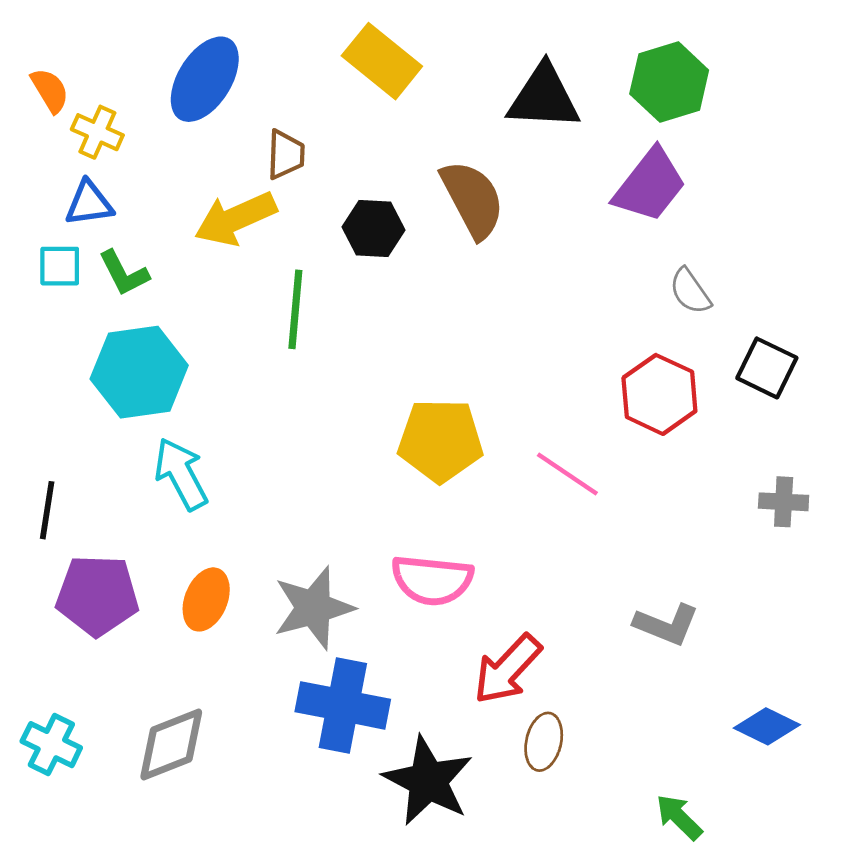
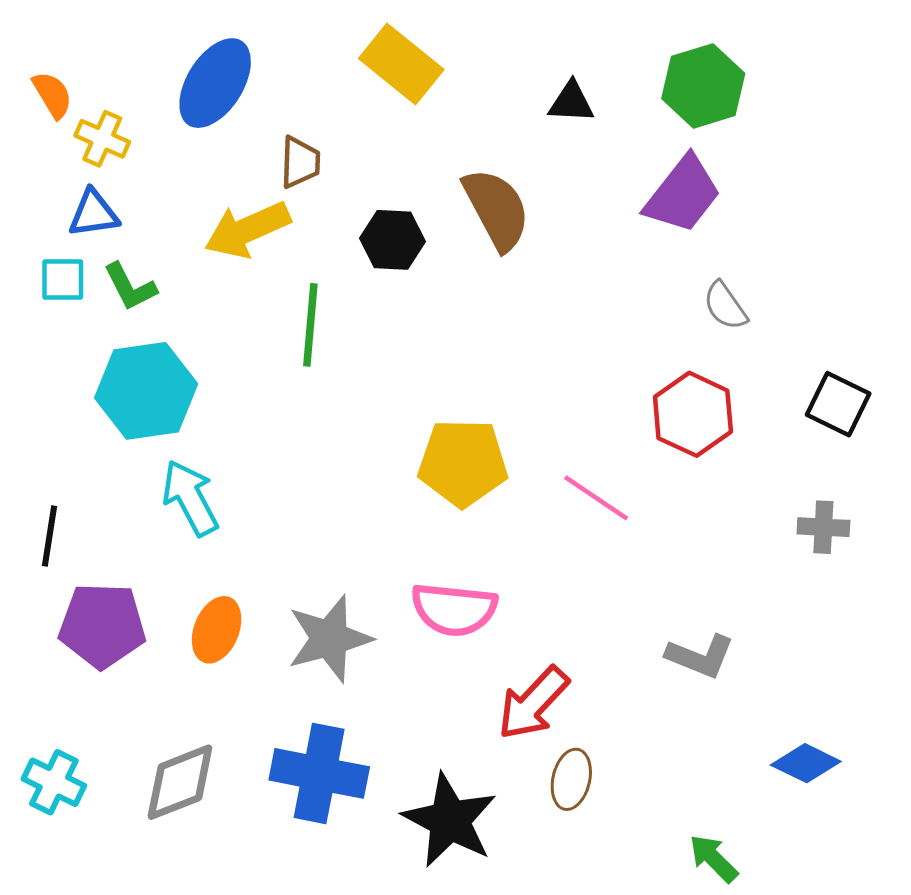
black triangle: (544, 97) -> (571, 102), size x0.6
black square: (767, 368) -> (838, 404), moved
blue cross: (343, 705) -> (319, 773), moved

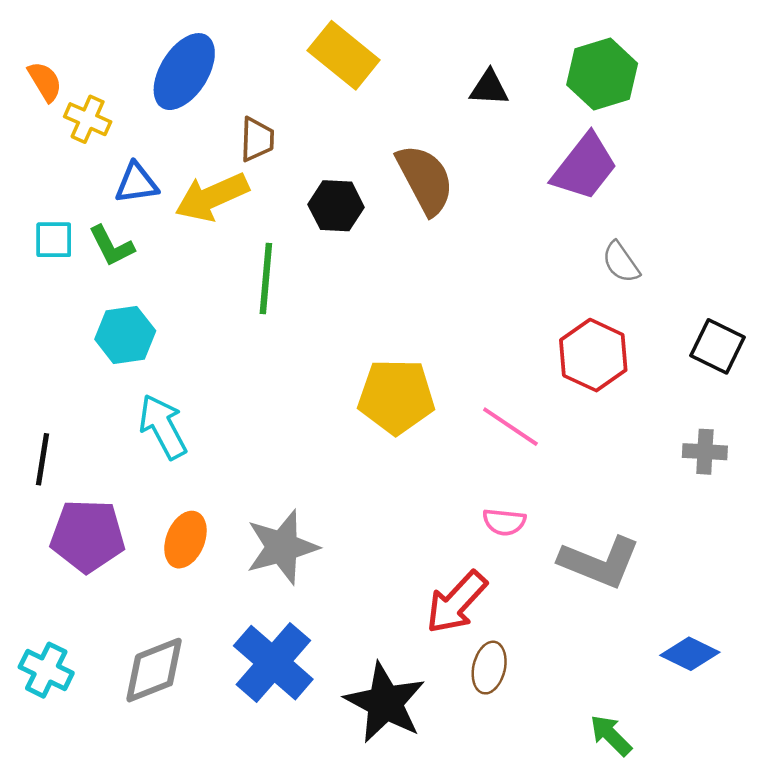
blue triangle: (93, 214) -> (137, 183), moved
cyan hexagon: (146, 391) -> (125, 335), size x0.7
pink semicircle: (454, 609) -> (504, 522), moved, size x0.6
gray L-shape: (700, 656) -> (600, 562), size x1.4
blue cross: (319, 773) -> (273, 663), turned 30

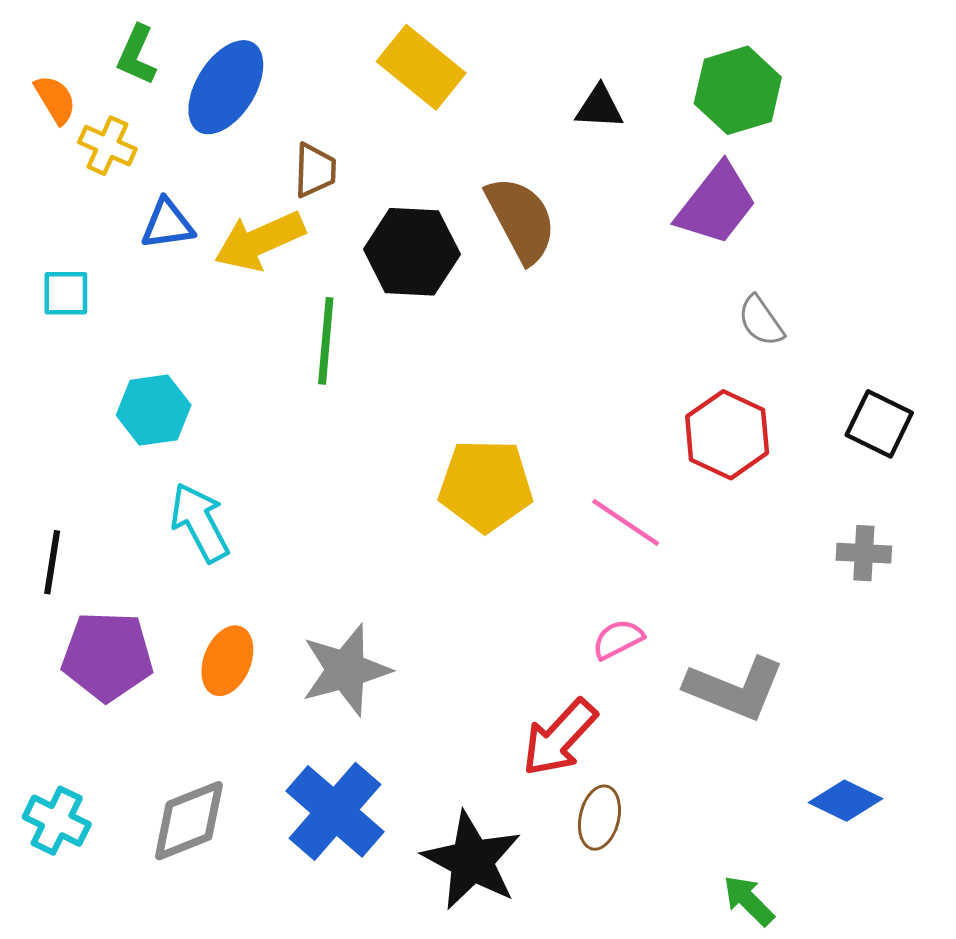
black hexagon: (336, 206) -> (412, 252), size x1.4
green L-shape: (111, 246) -> (137, 55), moved, turned 51
pink semicircle: (504, 522) -> (618, 639), turned 147

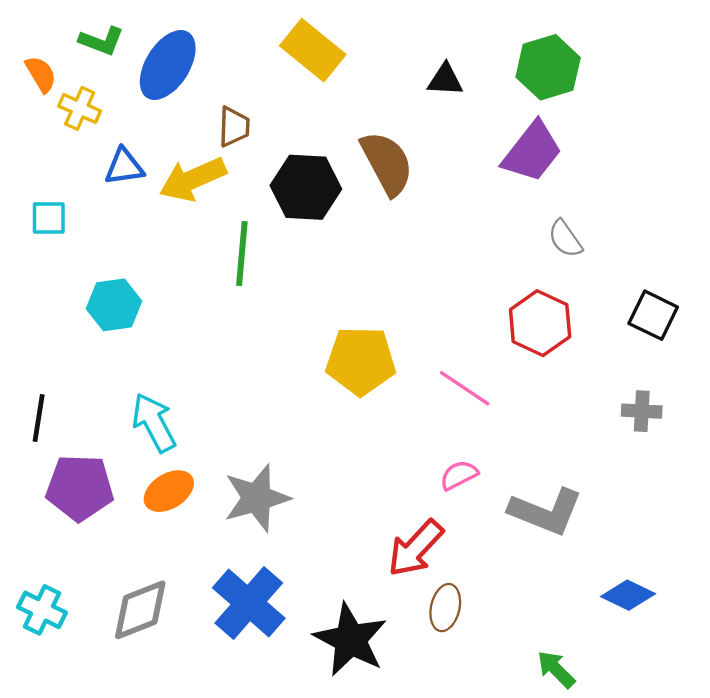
green L-shape: (137, 55) -> (101, 41), turned -93
cyan arrow: (200, 522) -> (154, 423), moved
orange ellipse: (227, 661) -> (169, 491), turned 36

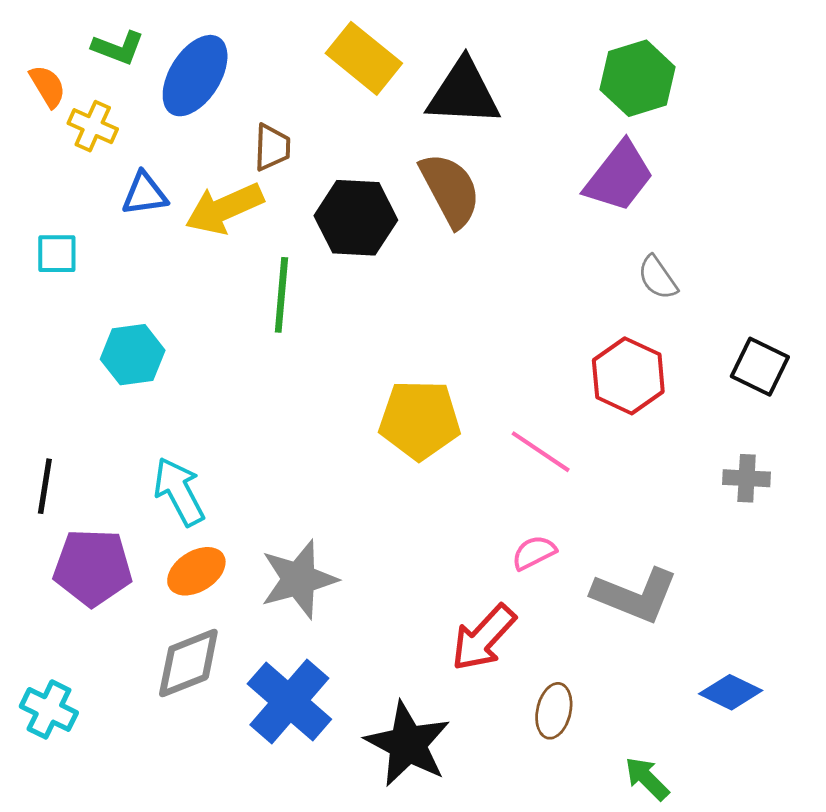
black triangle: (445, 80) -> (463, 93), moved, size x1.8
brown ellipse: (445, 608) -> (554, 711), moved
gray diamond: (140, 610) -> (188, 663), moved

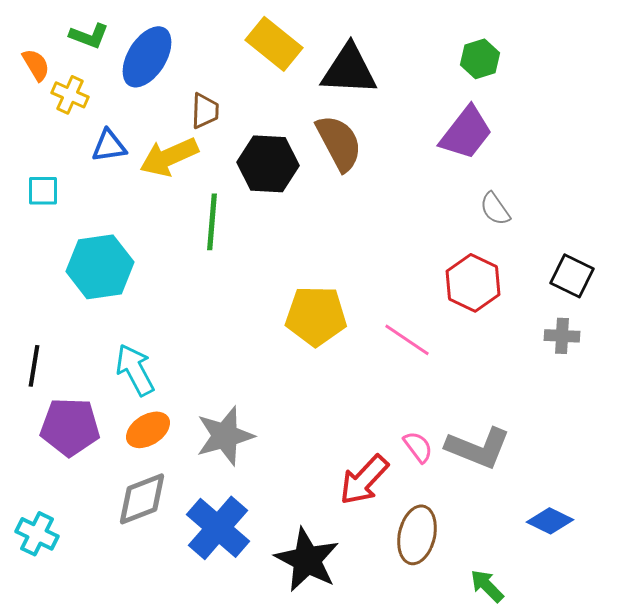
green hexagon: (638, 78) -> (480, 59), size x0.7
cyan hexagon: (133, 355) -> (100, 267), size x1.4
gray cross: (747, 478) -> (562, 336), moved
pink semicircle: (534, 553) -> (418, 447), moved, turned 80
brown ellipse: (554, 711) -> (417, 535), size x1.4

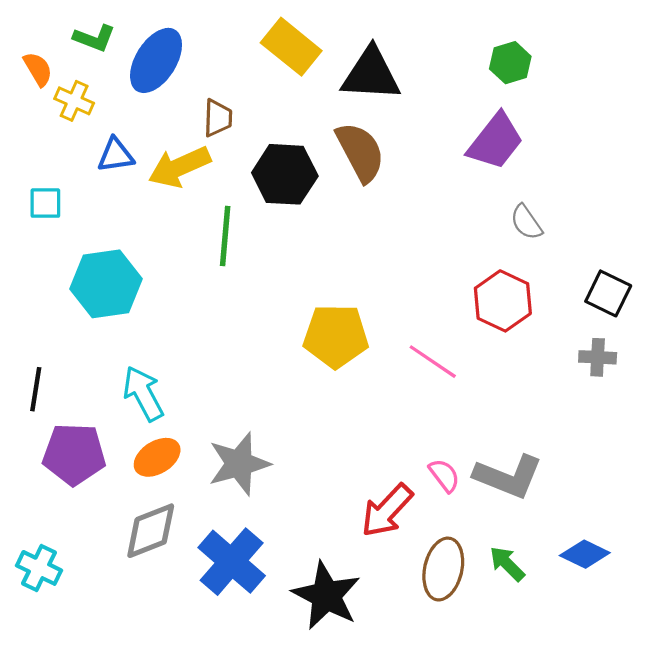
green arrow: (487, 586) -> (507, 564), moved

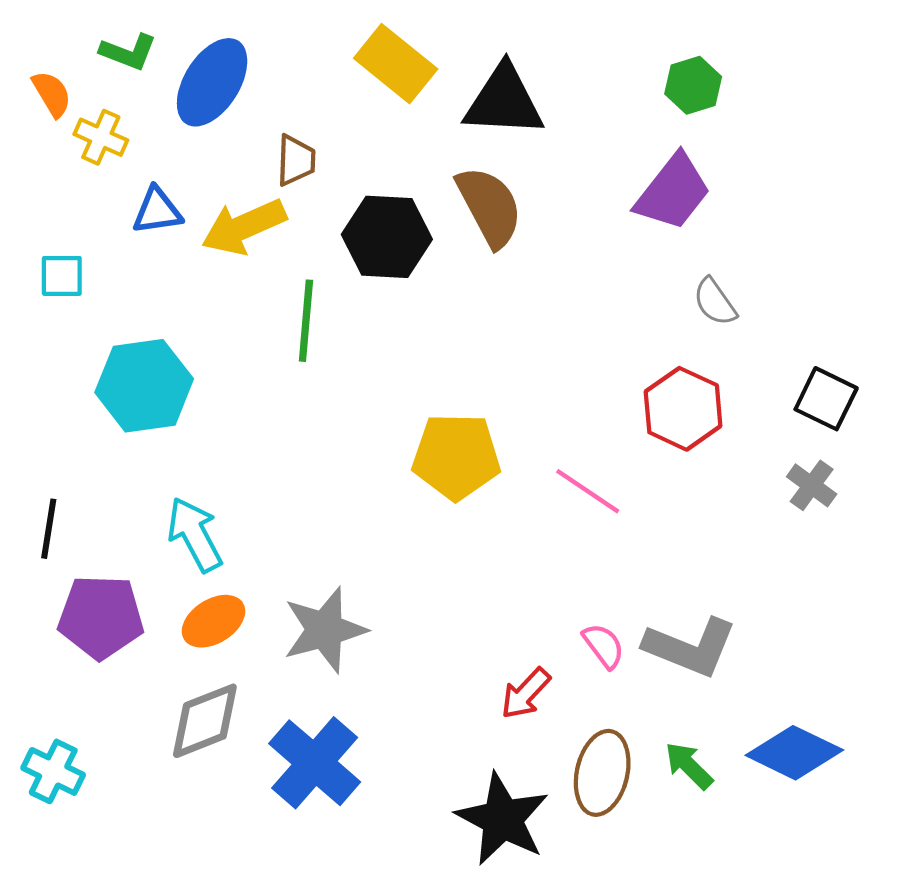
gray cross: (598, 357) -> (812, 485), turned 33
red arrow: (387, 511) -> (526, 693), size x0.7
blue diamond: (585, 554) -> (794, 753), size x1.4
black star: (326, 596) -> (502, 819), moved

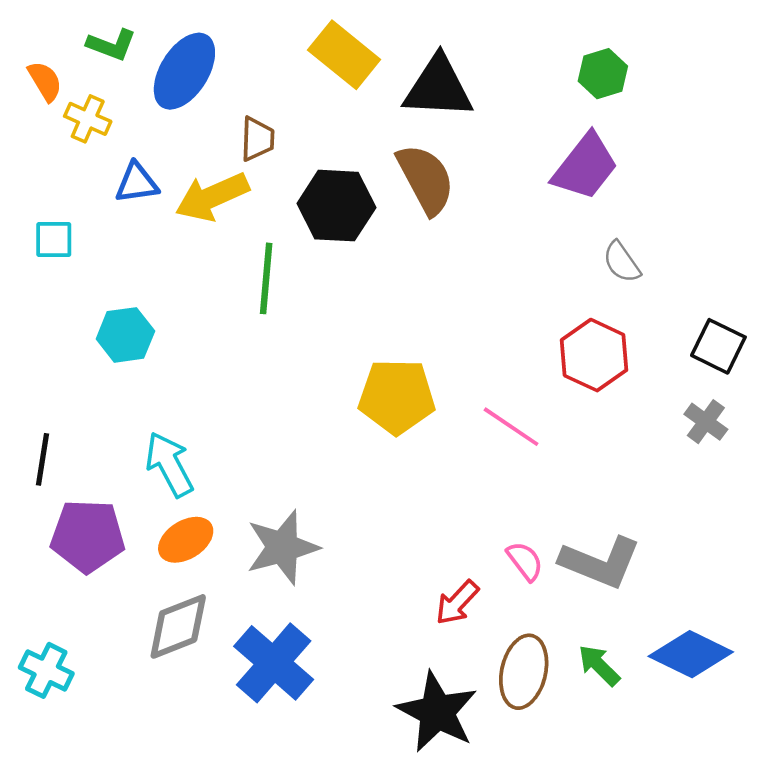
cyan hexagon: (144, 386) -> (125, 335), size x0.7

